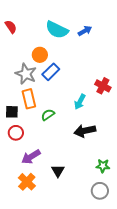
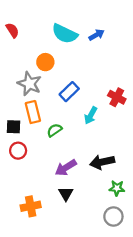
blue rectangle: (51, 72) -> (69, 92), moved
black arrow: (85, 131) -> (102, 162), moved
purple arrow: (31, 157) -> (66, 168), moved
orange cross: (27, 182) -> (31, 206), turned 36

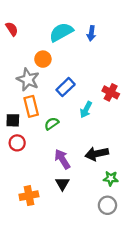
cyan semicircle: (65, 34) -> (61, 32), turned 125
blue arrow: (96, 35) -> (91, 33), turned 128
purple arrow: (66, 168) -> (62, 159), turned 90

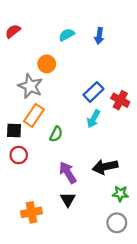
red semicircle: (12, 29) -> (13, 31), turned -96
cyan semicircle: (61, 32) -> (67, 35), size x0.6
blue rectangle: (66, 87) -> (93, 92), moved
orange rectangle: (31, 106) -> (34, 115), turned 48
green semicircle: (52, 124) -> (56, 134), turned 152

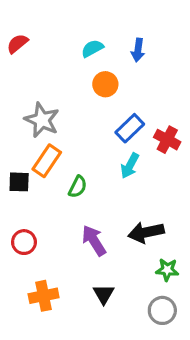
orange circle: (47, 64) -> (105, 84), moved
red circle: (19, 155) -> (24, 242), moved
black triangle: (68, 199) -> (104, 294), moved

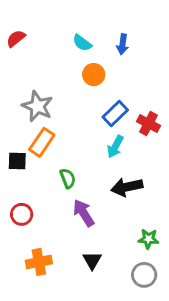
cyan semicircle: (92, 48) -> (82, 43), turned -114
green semicircle: (78, 187) -> (68, 178), moved, turned -48
black arrow: (146, 232) -> (127, 187), moved

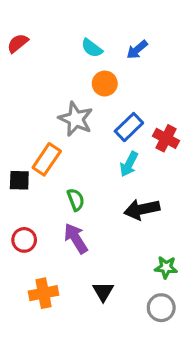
blue arrow: (122, 44) -> (137, 50), turned 42
gray star: (37, 106) -> (76, 119), moved
purple arrow: (84, 213) -> (76, 238), moved

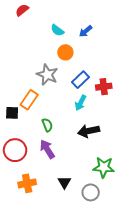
red semicircle: (18, 43) -> (22, 10), moved
red cross: (166, 138) -> (104, 87), turned -35
red circle: (24, 240) -> (15, 150), size x1.5
green star: (166, 267) -> (104, 167), size x1.5
gray circle: (161, 308) -> (91, 192), moved

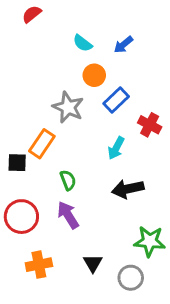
blue rectangle: (81, 80) -> (116, 100), moved
red cross: (104, 87) -> (150, 125), turned 35

